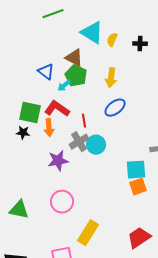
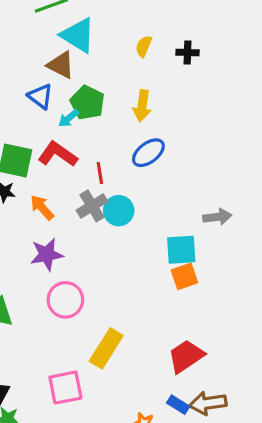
cyan triangle: (92, 33) -> (78, 35), moved
brown triangle: (74, 58) -> (61, 65), moved
orange arrow: (49, 128) -> (42, 207), moved, turned 144
purple star: (58, 161) -> (47, 254), moved

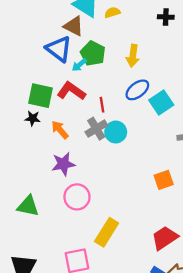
yellow semicircle: (144, 46) -> (112, 12), moved, turned 49
blue triangle: (40, 96) -> (59, 49), size x1.4
cyan square: (181, 250) -> (161, 102), moved, turned -30

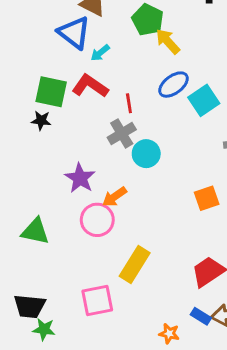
green pentagon: (93, 53) -> (148, 20), moved
yellow arrow: (133, 56) -> (168, 41), turned 130
orange arrow: (60, 130) -> (115, 197), moved, turned -84
cyan circle: (116, 132) -> (146, 154), moved
purple star: (63, 164) -> (80, 178), turned -30

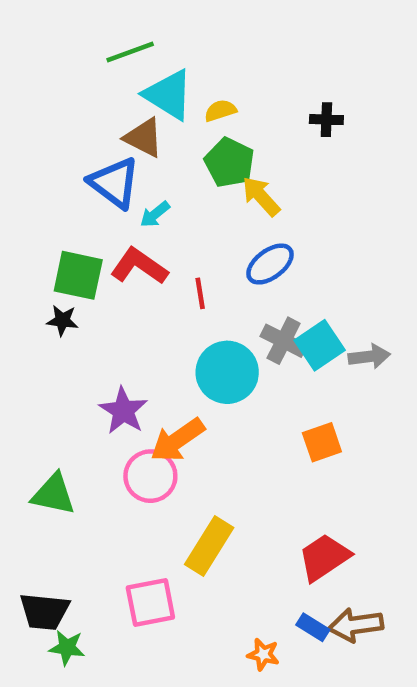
cyan square: (204, 100) -> (320, 345), moved
gray cross: (122, 133) -> (284, 341), moved, turned -32
cyan circle: (146, 154) -> (227, 372), size x1.4
orange arrow: (115, 197) -> (177, 440), size x1.4

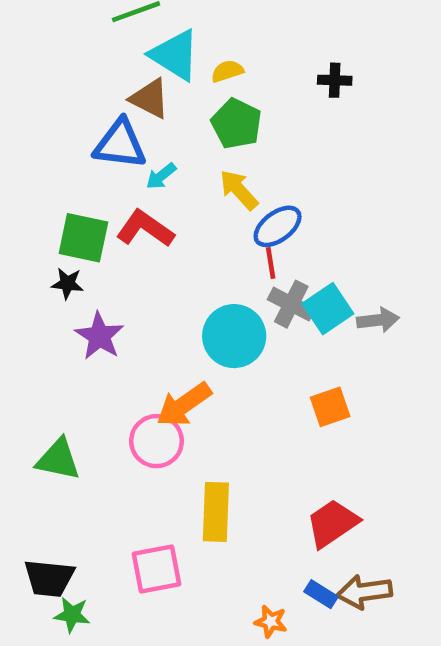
blue triangle: (114, 183) -> (120, 144), turned -30
yellow arrow: (261, 196) -> (239, 190), moved
red line: (200, 293) -> (271, 263), moved
purple star: (123, 411) -> (99, 336), moved
yellow rectangle: (209, 546) -> (216, 512), turned -30

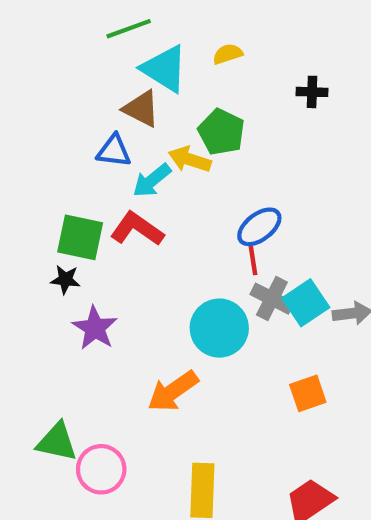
yellow semicircle: (227, 71) -> (228, 54), moved
blue triangle: (120, 144) -> (114, 151), size x0.7
cyan arrow: (161, 176) -> (152, 180), size x1.4
yellow arrow: (239, 190) -> (190, 159), moved, turned -30
pink circle: (156, 441) -> (101, 469), moved

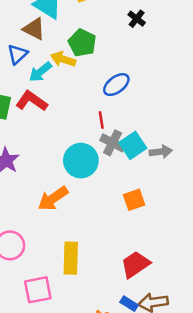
black cross: (312, 92) -> (137, 19), turned 36
blue triangle: (114, 151) -> (18, 54), turned -50
blue ellipse: (259, 227) -> (116, 85), moved

